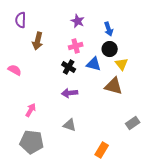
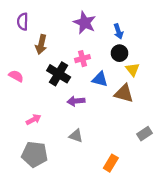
purple star: (78, 21) -> (85, 23), size x1.5
pink cross: (76, 46) -> (82, 59), moved
blue triangle: (94, 64) -> (100, 79), moved
black cross: (69, 67) -> (59, 74), moved, size x1.5
pink arrow: (31, 110) -> (34, 120), turned 32

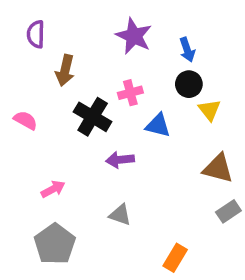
brown triangle: (124, 93) -> (218, 168), moved
gray pentagon: (35, 154) -> (55, 244), turned 30

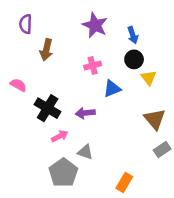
black cross: (93, 117) -> (48, 108), moved
blue triangle: (158, 125) -> (112, 89), turned -36
brown triangle: (218, 168) -> (155, 119), turned 35
pink arrow: (53, 189) -> (60, 136), moved
gray pentagon: (55, 244) -> (63, 173), moved

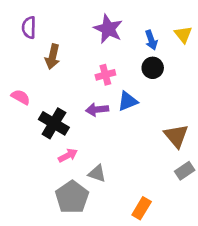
yellow triangle: (149, 78) -> (183, 34), moved
purple arrow: (85, 113) -> (97, 110), moved

